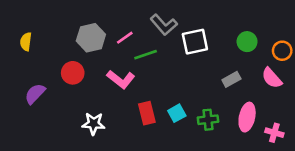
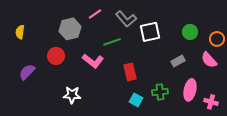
pink line: (125, 38) -> (95, 14), moved
red rectangle: (147, 113) -> (130, 72), moved
cyan square: (177, 113) -> (136, 100), moved, turned -32

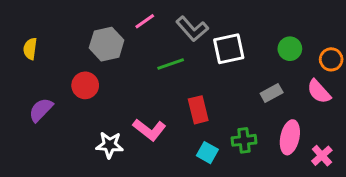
pink L-shape: (93, 61) -> (149, 130), moved
pink cross: (211, 102) -> (322, 156), turned 32

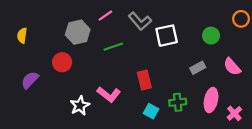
orange circle: (331, 59) -> (241, 19), moved
green line: (171, 64) -> (113, 47), moved
white star: (110, 145) -> (80, 106), turned -30

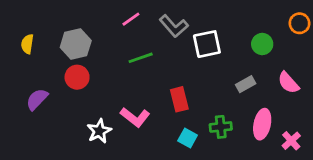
gray hexagon: (78, 32) -> (76, 44), moved

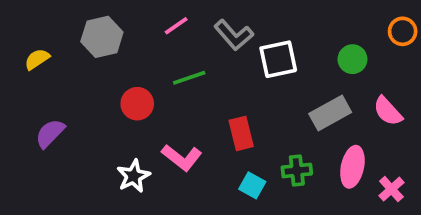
yellow semicircle: (27, 44) -> (37, 59), turned 48
gray hexagon: (76, 44) -> (102, 37), moved
red circle: (77, 77) -> (137, 104), moved
gray rectangle: (246, 84) -> (330, 113), size x1.5

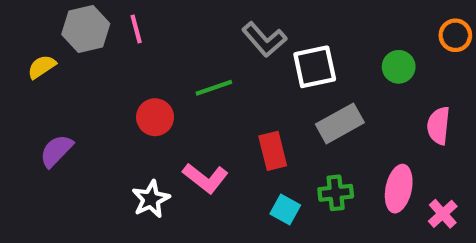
pink line: (176, 26) -> (136, 29), moved, turned -70
gray hexagon: (102, 37) -> (86, 29), moved
pink semicircle: (388, 111) -> (439, 126), turned 48
gray rectangle: (330, 113) -> (340, 123), moved

